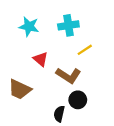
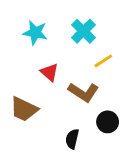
cyan cross: (68, 25) -> (83, 31), turned -36
black circle: (78, 100) -> (108, 122), moved

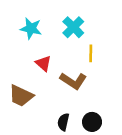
yellow line: (103, 61) -> (91, 53), turned -56
black circle: (108, 122) -> (92, 122), moved

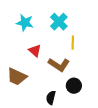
black circle: (92, 122) -> (74, 86), moved

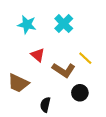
yellow line: (73, 43) -> (85, 58), moved, turned -48
black semicircle: (51, 98) -> (45, 105), moved

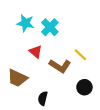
cyan cross: (64, 24) -> (50, 27), moved
black circle: (80, 93) -> (84, 87), moved

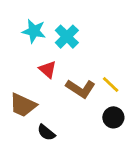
yellow line: (80, 55) -> (111, 85), moved
black semicircle: (43, 98) -> (46, 132), moved, turned -64

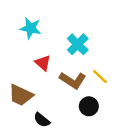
cyan cross: (67, 37) -> (78, 44), moved
black circle: (113, 117) -> (89, 106), moved

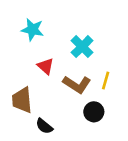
yellow line: (100, 77) -> (106, 81), turned 63
brown trapezoid: (21, 95) -> (22, 100), turned 60

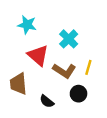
red triangle: (46, 66) -> (38, 55), size x1.5
black semicircle: (44, 126) -> (47, 101), moved

